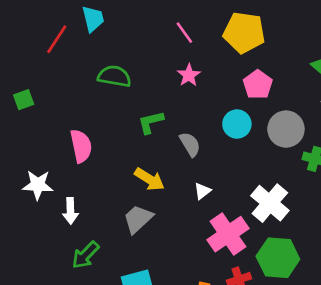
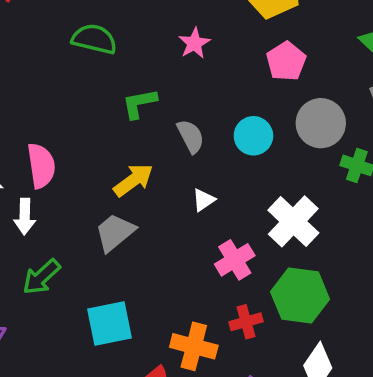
cyan circle: (237, 124) -> (253, 136), moved
pink semicircle: (81, 146) -> (41, 166), moved
yellow arrow: (149, 179) -> (133, 180), turned -72
pink cross: (228, 234) -> (235, 260), size x0.7

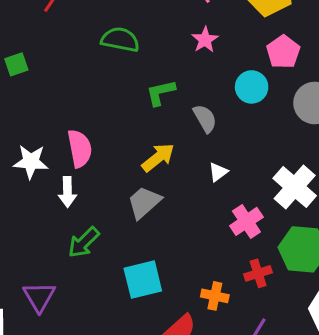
cyan circle: (253, 136) -> (252, 87), moved
orange cross: (194, 346) -> (215, 296), size x0.7

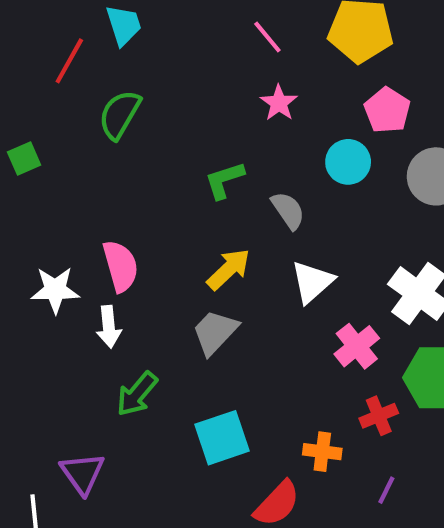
green semicircle: (120, 40) -> (120, 115), moved, turned -66
white triangle: (218, 172) -> (312, 282), size x1.6

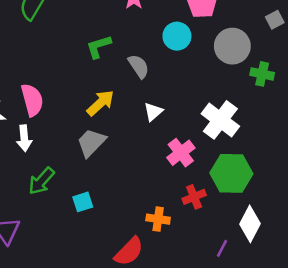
white triangle: (312, 282) -> (153, 112), size x0.7
cyan square: (222, 438) -> (83, 202), moved, size x0.6
purple line: (386, 490) -> (222, 248), moved

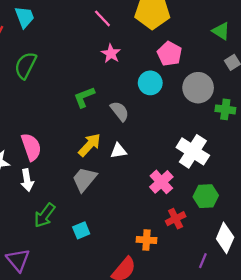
white triangle: (153, 112) -> (118, 151), moved, turned 36
green hexagon: (231, 173) -> (206, 196), size x0.7

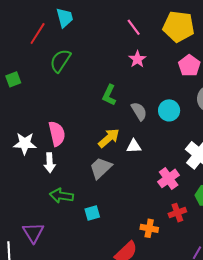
cyan circle: (150, 83) -> (169, 110), moved
green L-shape: (84, 97) -> (109, 95), turned -50
green arrow: (45, 215) -> (61, 196), turned 55

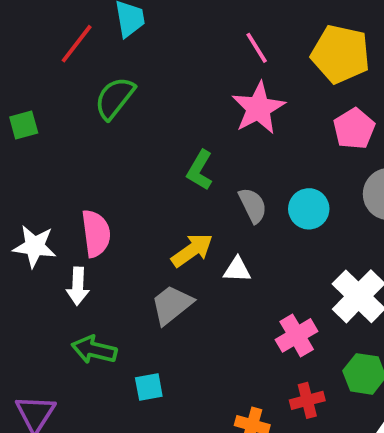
pink star: (137, 59) -> (258, 108), size x1.6

